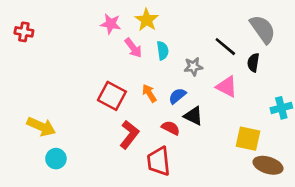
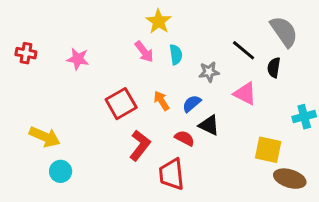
pink star: (111, 24) -> (78, 59), moved
red cross: (24, 32) -> (26, 53), moved
red square: (112, 96) -> (121, 104), turned 32

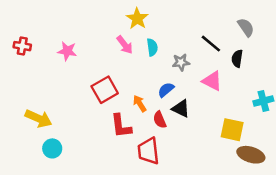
gray semicircle: (284, 32) -> (246, 27), size x0.7
orange arrow: (161, 101) -> (140, 103), moved
red semicircle: (185, 138) -> (160, 120), turned -140
red L-shape: (140, 145) -> (121, 126), turned 135

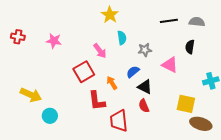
gray semicircle: (246, 27) -> (197, 22), turned -49
black line: (211, 44) -> (169, 21), moved, turned -48
pink arrow: (125, 45) -> (100, 51), moved
red semicircle: (160, 120) -> (144, 106), moved
cyan circle: (52, 148) -> (50, 116), moved

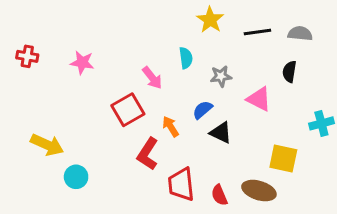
yellow star: (110, 15) -> (210, 20), moved
red L-shape: (97, 101) -> (148, 154), turned 40
red semicircle: (144, 106) -> (219, 195), moved
brown ellipse: (201, 124) -> (259, 191), moved

